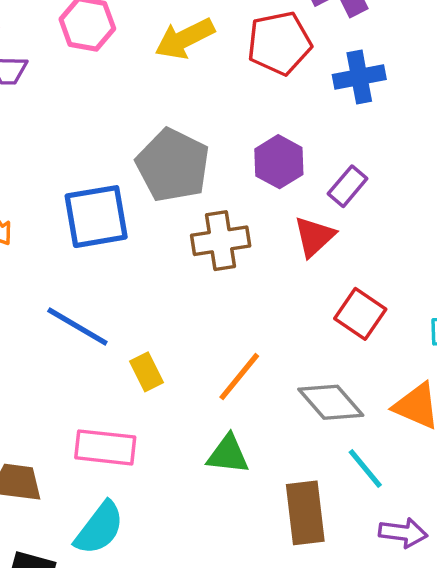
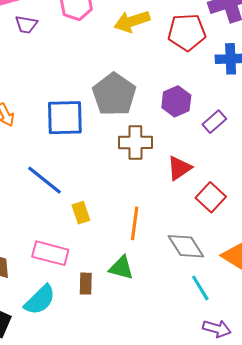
red triangle: (314, 237) -> (179, 168), moved
orange line: (239, 377) -> (135, 223), turned -40
brown rectangle: (305, 513) -> (86, 284), moved, size x0.6

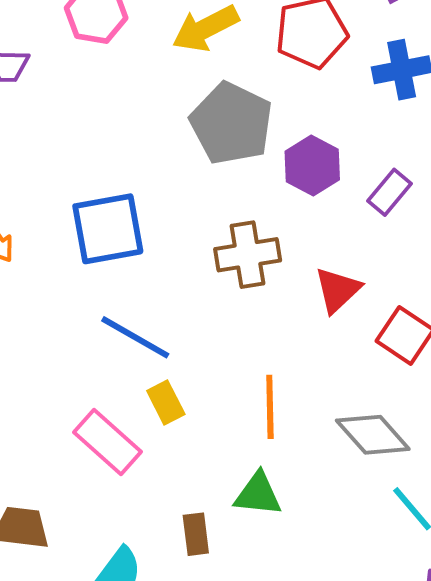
gray pentagon: (114, 94) -> (231, 123), moved
blue line: (45, 180) -> (135, 337), moved
pink rectangle: (50, 253) -> (108, 442), moved, turned 36

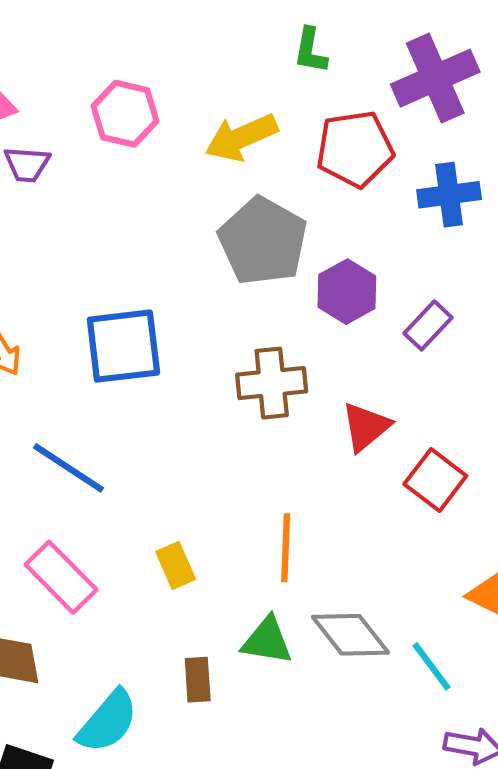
blue line: (135, 337) -> (68, 468), moved
yellow rectangle: (166, 402) -> (176, 565), moved
gray diamond: (373, 435) -> (351, 635), moved
pink rectangle: (108, 442) -> (61, 577), moved

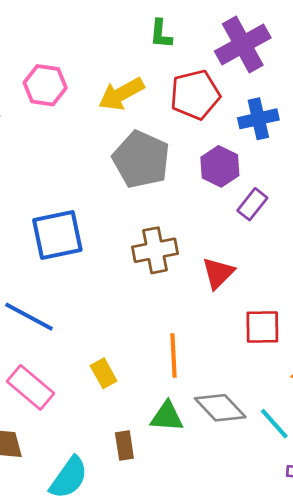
purple hexagon: (347, 292) -> (220, 166), moved
red square: (435, 480) -> (262, 327), moved, turned -33

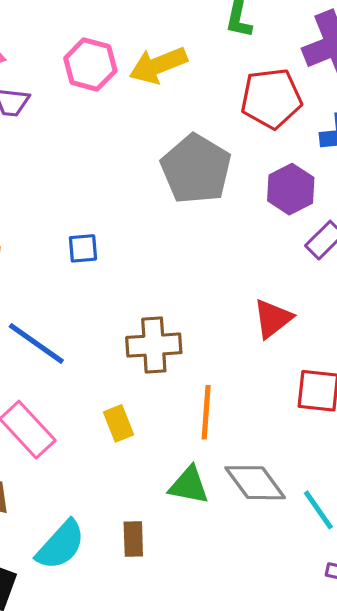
yellow arrow: (121, 94) -> (158, 65), moved
blue square: (57, 235) -> (83, 248), size x0.5
brown cross: (155, 250) -> (154, 345), moved
brown rectangle: (124, 445) -> (133, 539), moved

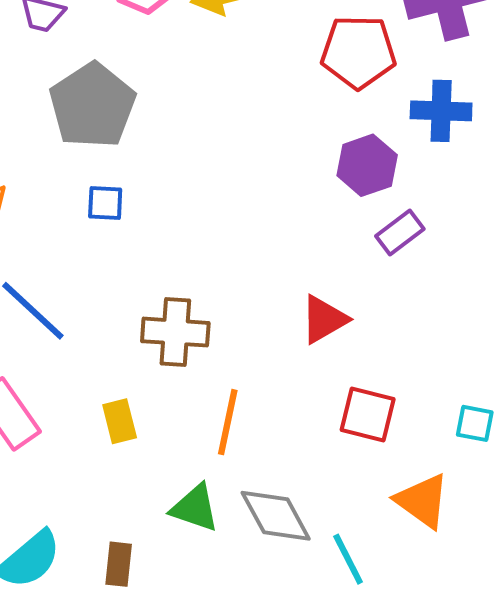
gray pentagon: (196, 169) -> (92, 105), moved

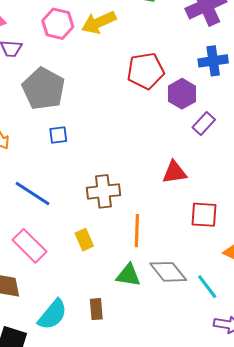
red pentagon: (358, 52) -> (146, 71), moved
red triangle: (324, 319) -> (175, 172), turned 32

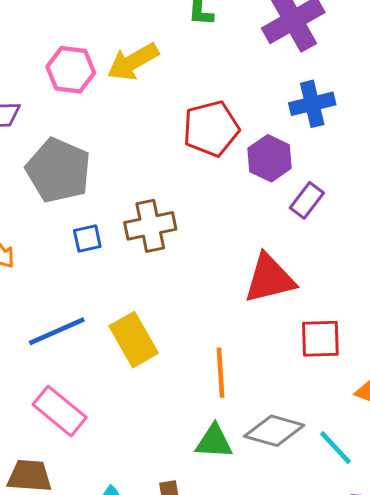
red triangle: (175, 172) -> (269, 279), size x1.4
brown cross: (103, 191) -> (150, 226), moved
blue line: (33, 194) -> (57, 331), turned -51
yellow rectangle: (84, 240) -> (134, 340), moved, size x1.6
gray diamond: (168, 272) -> (274, 431), turned -30

